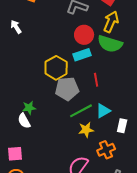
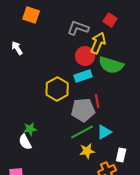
yellow arrow: (111, 22) -> (98, 43), moved
gray pentagon: (67, 89) -> (83, 110), moved
white rectangle: (122, 126) -> (121, 155), moved

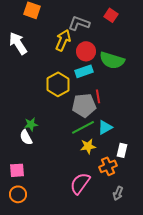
yellow arrow: (98, 43) -> (63, 40), moved
white arrow: (17, 48) -> (18, 43), size x1.6

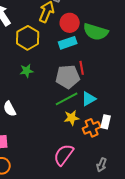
yellow hexagon: (58, 84) -> (28, 38), moved
green star: (31, 124) -> (27, 71), moved
orange cross: (108, 166) -> (92, 128), moved

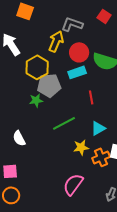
gray pentagon: (68, 77) -> (49, 85), moved
green line: (67, 99) -> (64, 123), moved

